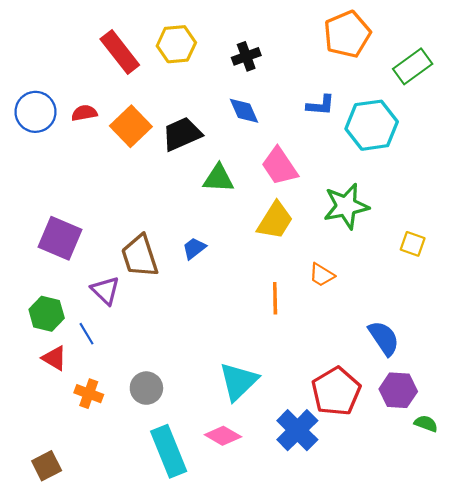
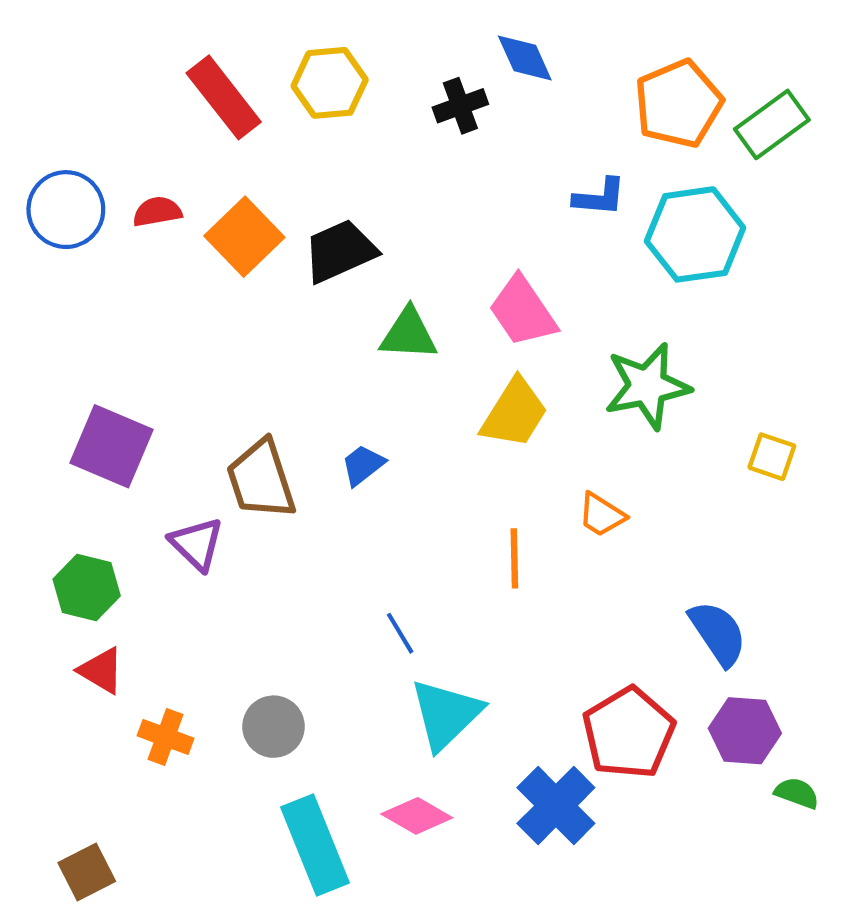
orange pentagon: (347, 34) -> (678, 104), moved
blue diamond: (244, 111) -> (525, 58), moved
blue line: (87, 334) -> (400, 633), moved

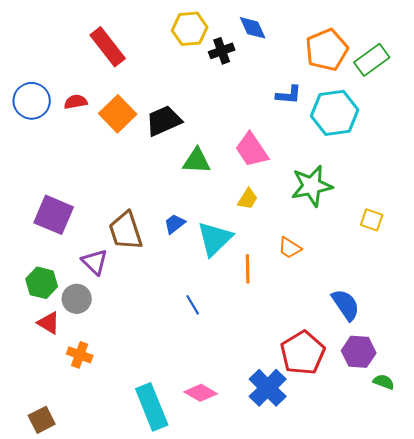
yellow hexagon: (330, 83) -> (190, 29), moved
yellow trapezoid: (514, 413) -> (248, 199), size x0.6
cyan triangle: (446, 714) -> (215, 239), moved
gray circle: (274, 727) -> (77, 299), moved

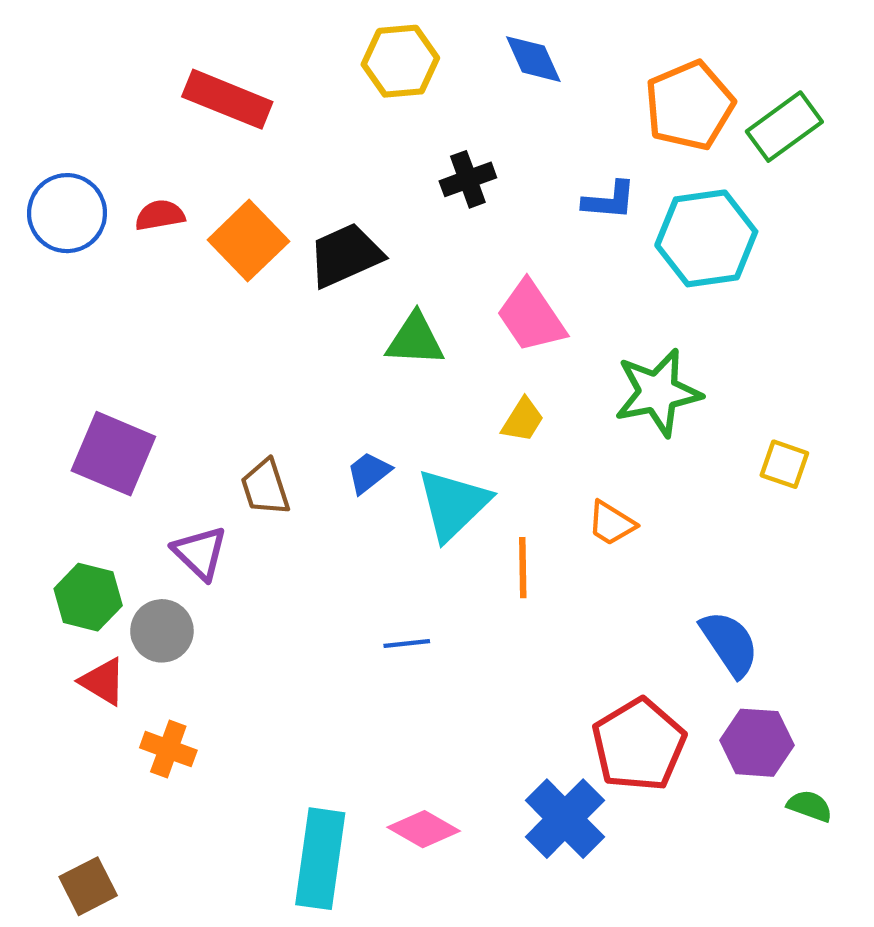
red rectangle: (108, 47) -> (227, 99), turned -30
black cross: (222, 51) -> (468, 179), moved
brown trapezoid: (126, 231) -> (265, 487), size x0.7
blue line: (193, 305) -> (407, 644), turned -65
cyan rectangle: (152, 407) -> (320, 859), turned 30

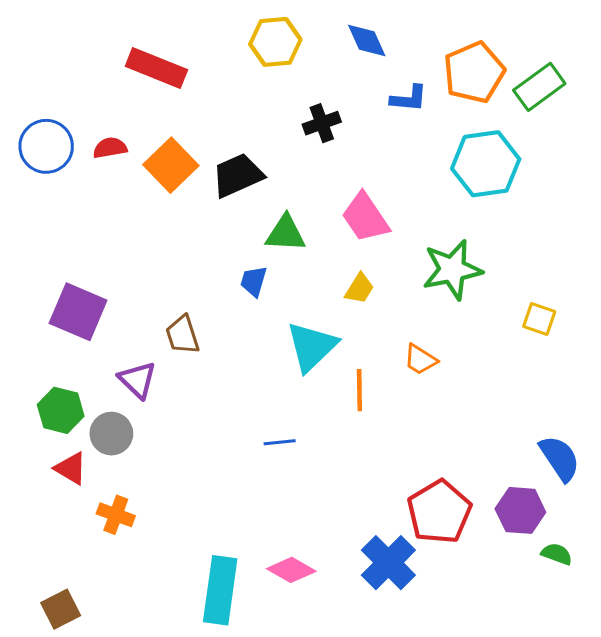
blue L-shape: (609, 200) -> (409, 98), moved
blue trapezoid: (369, 473) -> (254, 281), moved, turned -36
blue semicircle: (730, 644) -> (560, 458), moved

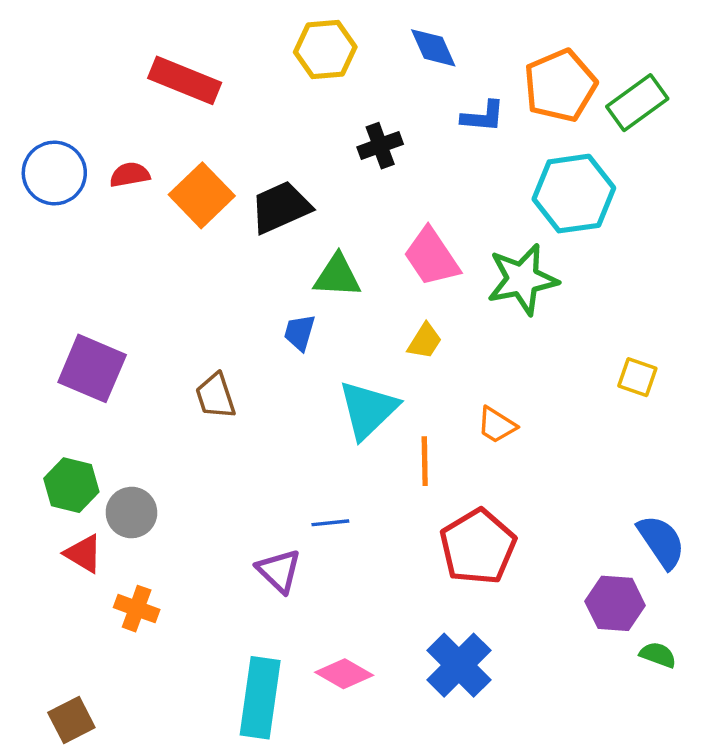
green star: (452, 270) -> (522, 279), moved
purple triangle: (138, 380) -> (279, 571), moved
red pentagon: (439, 512) -> (478, 547), moved

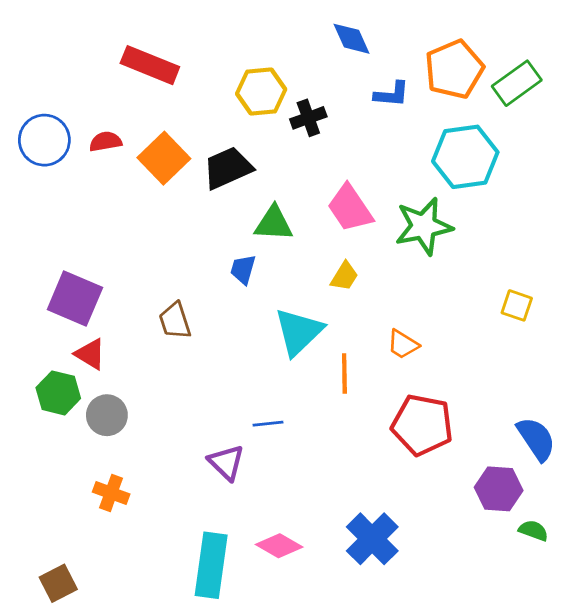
yellow hexagon: (325, 50) -> (261, 91), moved
red pentagon: (478, 547) -> (422, 425), moved, turned -30
red triangle: (83, 554) -> (90, 354), moved

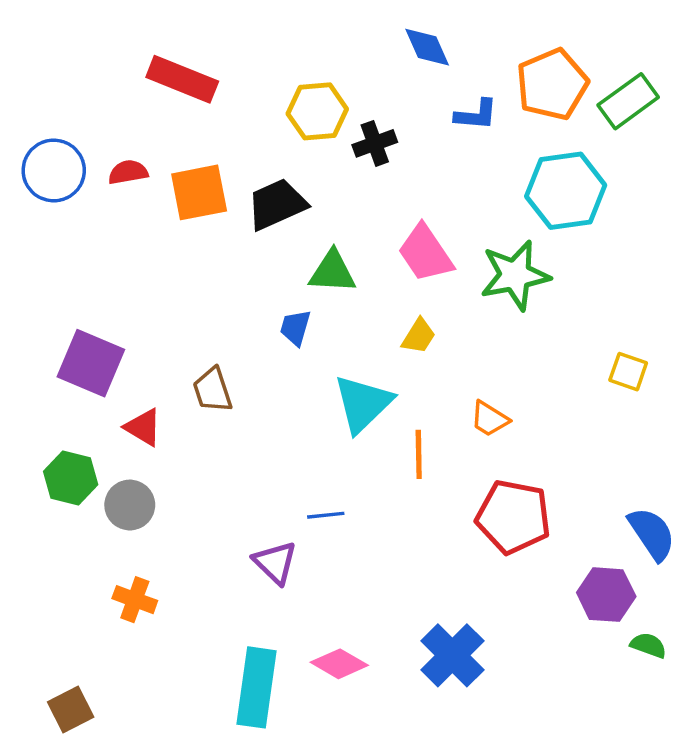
orange square: (164, 158) -> (199, 192), turned 33
red triangle: (90, 354) -> (143, 427), moved

